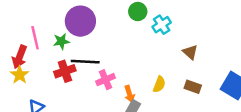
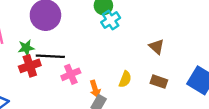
cyan cross: (162, 25) -> (111, 20), moved
green star: (61, 41) -> (26, 48), moved

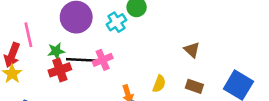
cyan cross: (111, 20) -> (116, 22), moved
pink cross: (71, 74) -> (103, 60), moved

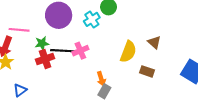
pink line: (28, 35) -> (19, 30), turned -72
yellow semicircle: (159, 84) -> (128, 52), moved, size x1.5
brown rectangle: (194, 86) -> (147, 71), moved

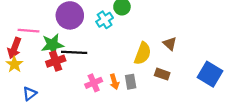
green star: (42, 43) -> (52, 45), size x1.5
pink cross: (80, 51) -> (94, 83), moved
gray rectangle: (104, 91) -> (131, 82), moved, turned -40

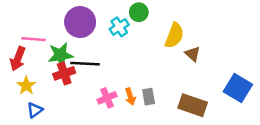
yellow semicircle: (143, 53) -> (174, 35), moved
yellow star: (14, 64) -> (26, 86), moved
brown rectangle: (162, 74) -> (193, 105), moved, size x1.6

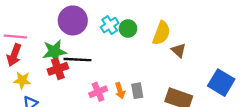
green circle: (139, 12) -> (128, 29), moved
pink line: (34, 39) -> (15, 37), moved
yellow star: (26, 86) -> (22, 80), turned -30

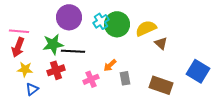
green circle: (128, 29) -> (117, 24), size x1.6
yellow semicircle: (161, 33) -> (146, 28), turned -135
red cross: (58, 69) -> (56, 70), moved
orange arrow: (120, 91) -> (110, 65), moved, turned 64

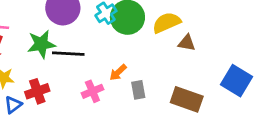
brown triangle: (161, 43) -> (187, 43), turned -32
red cross: (56, 70) -> (37, 91), moved

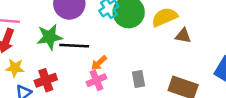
orange arrow: (118, 72) -> (99, 63), moved

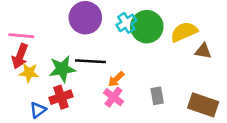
green star: (50, 37) -> (62, 69), moved
yellow star: (15, 68) -> (29, 73), moved
pink cross: (97, 80) -> (114, 97), turned -30

